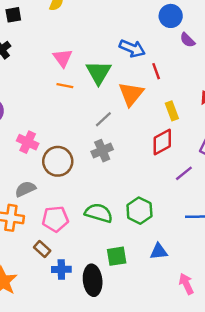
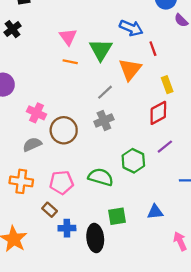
purple line: (184, 173) -> (165, 147), moved
gray semicircle: (25, 189) -> (32, 144), moved
green hexagon: (139, 211) -> (133, 161), moved

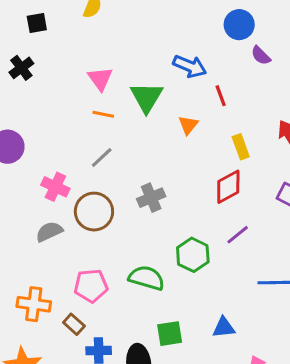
orange triangle: (130, 69) -> (188, 125), size x0.6
gray line: (105, 92) -> (102, 157), moved
orange cross: (21, 181) -> (34, 304), moved

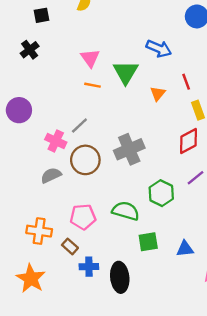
red line: (221, 96) -> (186, 82), moved
gray line: (102, 157) -> (79, 126), moved
gray cross: (151, 198) -> (129, 149), size x1.4
green square: (170, 334) -> (148, 242), moved

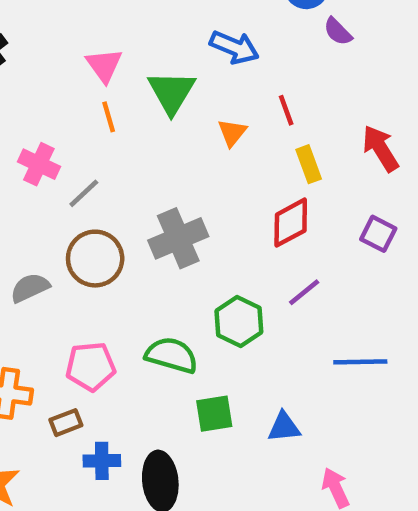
orange line: (92, 85) -> (109, 117), turned 63
pink cross: (56, 141) -> (39, 164), moved
brown rectangle: (70, 246) -> (66, 423), turned -63

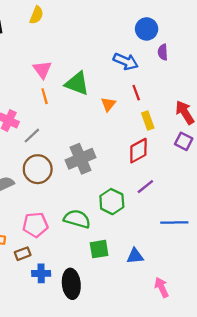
purple semicircle: (338, 32) -> (163, 52), turned 42
blue arrow: (234, 47) -> (126, 61), moved
green triangle: (172, 92) -> (77, 83), turned -40
purple square: (378, 234) -> (184, 141), moved

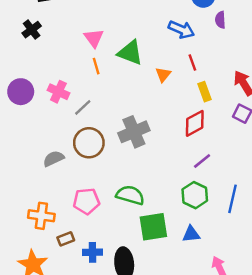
green hexagon: (112, 202) -> (195, 195), moved
blue line: (174, 222) -> (233, 199), turned -76
green square: (99, 249) -> (153, 227), size x1.4
brown rectangle: (23, 254) -> (66, 239), moved

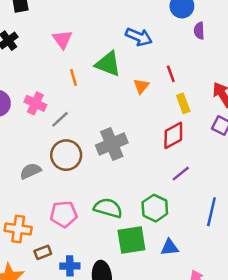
blue arrow: (181, 30) -> (139, 37), moved
pink triangle: (94, 38) -> (62, 39), moved
green hexagon: (195, 195) -> (155, 208), moved

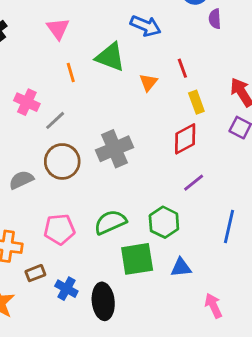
green semicircle: (108, 208) -> (110, 222), turned -40
blue cross: (70, 266) -> (66, 289), turned 30

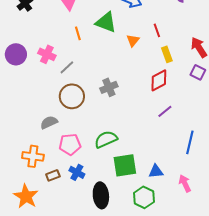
gray cross: (114, 149) -> (109, 87), size x0.7
gray semicircle: (21, 180) -> (49, 122), moved
green hexagon: (164, 222) -> (144, 197), moved
blue cross: (66, 289) -> (77, 172), moved
pink arrow: (213, 306) -> (185, 183), moved

